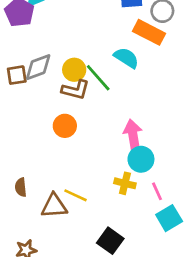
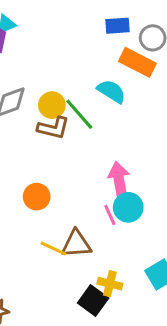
orange circle: (65, 126) -> (37, 197), moved
yellow cross: (125, 183) -> (110, 284), moved
pink line: (157, 191) -> (110, 215), moved
brown triangle: (54, 206) -> (76, 244), moved

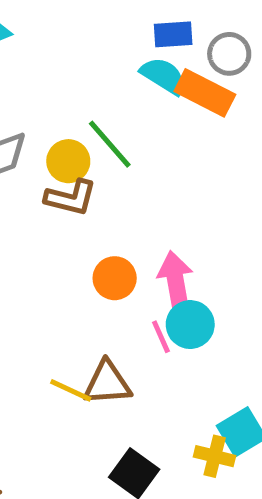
cyan semicircle: (111, 91) -> (163, 76), moved
green line: (79, 114) -> (110, 144), moved
orange circle: (37, 197) -> (115, 278), moved
yellow cross: (110, 284) -> (215, 456), moved

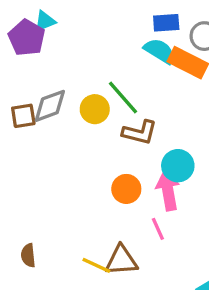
brown L-shape: (71, 198) -> (140, 132), moved
cyan circle: (190, 325) -> (178, 166), moved

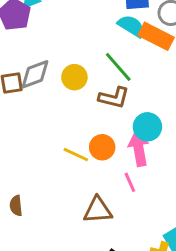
green line: (123, 98) -> (118, 67), moved
yellow line: (96, 265) -> (76, 155), moved

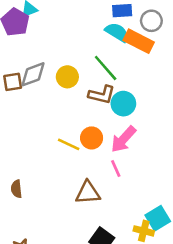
cyan circle: (147, 127) -> (123, 104), moved
pink arrow: (139, 149) -> (123, 139), turned -128

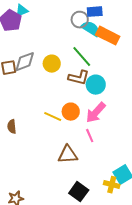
gray circle: (151, 21) -> (80, 20), moved
brown semicircle: (16, 189) -> (12, 127), moved

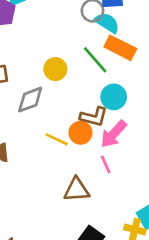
orange rectangle: (108, 36) -> (120, 48), moved
gray diamond: (25, 62) -> (30, 100), moved
brown L-shape: (79, 78) -> (94, 117), moved

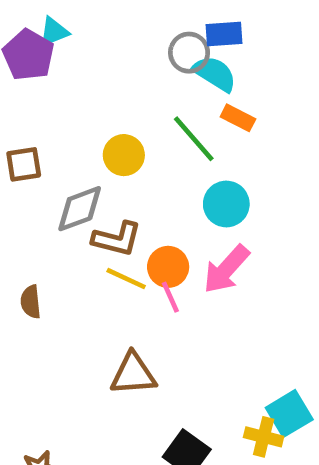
orange rectangle: (120, 48) -> (238, 118), size x0.6
brown L-shape: (94, 117) -> (117, 239), moved
pink line: (106, 165) -> (170, 297), moved
brown triangle: (77, 190) -> (133, 374), moved

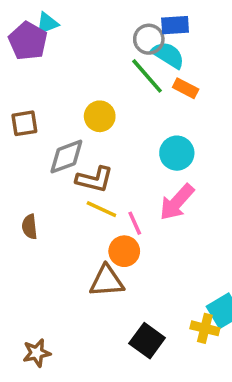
green line: (194, 139) -> (147, 76), moved
orange circle: (168, 267) -> (124, 251), moved

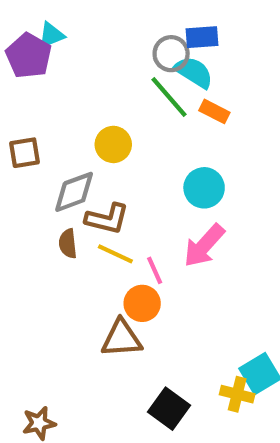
brown semicircle: (30, 227) -> (68, 244), moved

